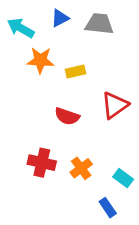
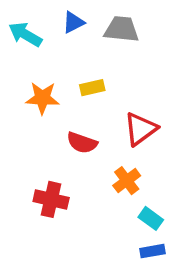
orange star: (40, 60) -> (42, 98), moved
orange cross: (81, 168) -> (127, 181), moved
blue rectangle: (108, 208) -> (152, 251), moved, turned -66

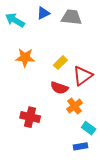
yellow rectangle: (92, 88) -> (60, 63), moved, turned -32
red semicircle: (82, 143) -> (59, 88), moved
blue rectangle: (152, 251) -> (81, 146), moved

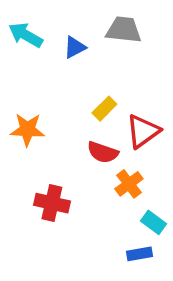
blue triangle: (43, 13) -> (75, 47), moved
orange star: (25, 58) -> (27, 130), moved

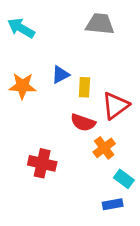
blue triangle: (75, 47) -> (60, 75), moved
yellow rectangle: (104, 109) -> (84, 87), turned -42
orange star: (27, 130) -> (22, 86), moved

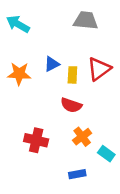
red triangle: (115, 106) -> (99, 69), moved
orange cross: (104, 148) -> (82, 137), moved
blue rectangle: (113, 204) -> (77, 174), moved

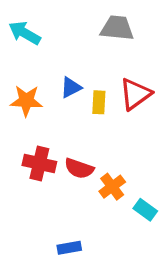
red semicircle: (71, 105) -> (79, 168), moved
red cross: (36, 140) -> (39, 163), moved
blue rectangle: (77, 174) -> (69, 248), moved

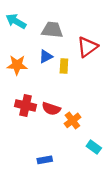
gray trapezoid: (117, 28) -> (52, 30), moved
red triangle: (135, 94) -> (87, 47), moved
cyan rectangle: (145, 210) -> (94, 147), moved

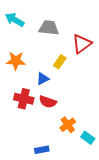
blue triangle: (46, 56) -> (43, 79), moved
yellow rectangle: (64, 66) -> (60, 62), turned 32
orange cross: (72, 120) -> (68, 125), moved

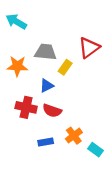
gray trapezoid: (49, 28) -> (46, 52), moved
blue rectangle: (42, 150) -> (46, 142), moved

